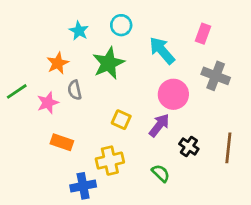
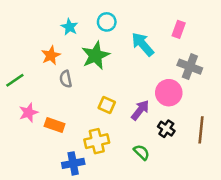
pink circle: (173, 94) -> (169, 93), moved
pink star: (48, 103) -> (28, 113), moved

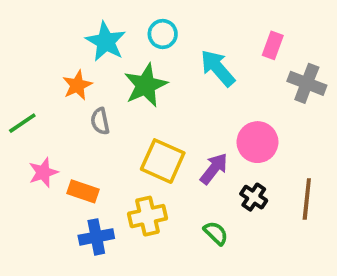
cyan star: (69, 27) -> (106, 42), size x1.5
gray cross: (190, 67) -> (307, 83), moved
yellow square: (107, 105) -> (163, 161), size x1.6
blue cross: (73, 163) -> (96, 237), moved

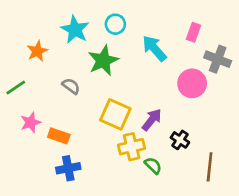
orange star: (77, 85) -> (37, 51), moved
gray semicircle: (100, 121) -> (71, 86), turned 138
pink circle: (257, 142) -> (192, 83), moved
brown line: (307, 199) -> (210, 167), moved
yellow cross: (148, 216) -> (132, 147), moved

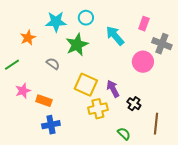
cyan star: (75, 30) -> (56, 22), turned -30
purple arrow: (152, 120) -> (113, 89), turned -66
green semicircle: (153, 166) -> (124, 134), moved

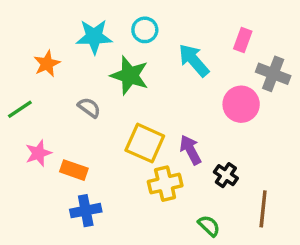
green star: (77, 45) -> (130, 75), turned -30

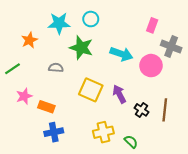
cyan arrow: (194, 60) -> (121, 54), moved, turned 150
gray semicircle: (89, 108) -> (56, 68), turned -32
yellow cross: (165, 184) -> (103, 132), moved
brown line: (263, 209) -> (165, 110), moved

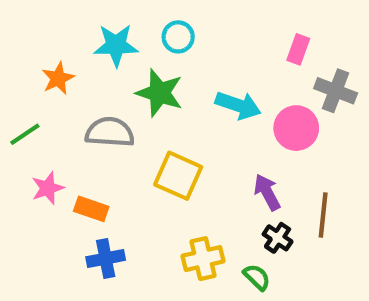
gray semicircle: (56, 68) -> (110, 132), size x1.6
purple arrow: (119, 94) -> (267, 192), moved
black cross: (141, 110) -> (278, 238), moved

